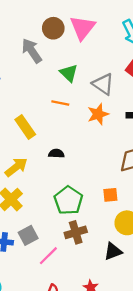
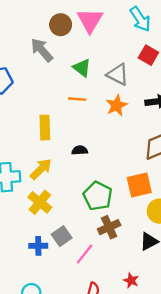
yellow rectangle: (25, 127) -> (45, 128), turned 40
orange square: (110, 195) -> (139, 185), size x1.6

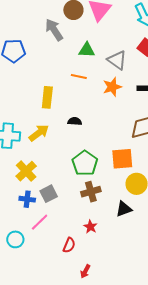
green triangle: (82, 68) -> (87, 50), turned -42
yellow cross: (40, 202) -> (26, 171), moved
pink line: (85, 254) -> (40, 222), moved
red star: (131, 281) -> (90, 227), moved

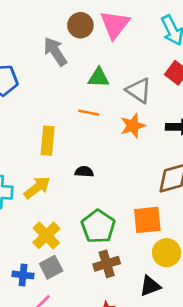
yellow cross: (26, 171) -> (46, 235), moved

